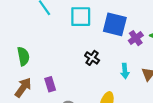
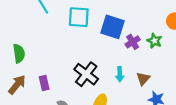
black cross: (92, 58) -> (86, 74), moved, size x1.6

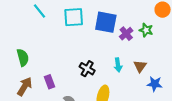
black cross: (86, 74) -> (87, 69), size x0.7

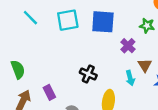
purple cross: (126, 34) -> (128, 46), moved
cyan arrow: (118, 65) -> (130, 78), moved

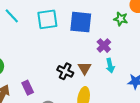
green star: (147, 26) -> (121, 19), moved
brown triangle: (145, 65) -> (85, 68), moved
cyan arrow: (130, 78) -> (110, 66), moved

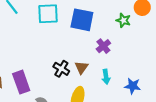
cyan arrow: (110, 66) -> (106, 77), moved
purple rectangle: (28, 88) -> (21, 82), size x1.5

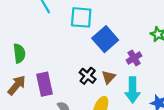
blue square: (82, 20) -> (105, 39), moved, turned 30
cyan arrow: (106, 77) -> (132, 90), size x1.6

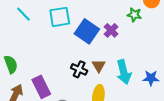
purple cross: (134, 58) -> (111, 30), moved

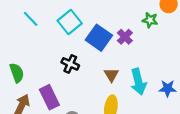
cyan square: (60, 17) -> (70, 22), turned -30
black cross: (79, 69) -> (70, 64), moved

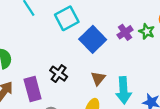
purple cross: (125, 37) -> (125, 32), moved
black cross: (70, 64) -> (59, 74), moved

